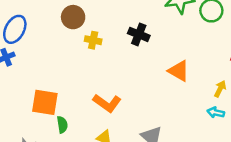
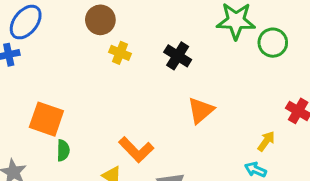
orange triangle: (179, 71) -> (201, 110), moved, turned 40
orange L-shape: (107, 103) -> (136, 150), moved

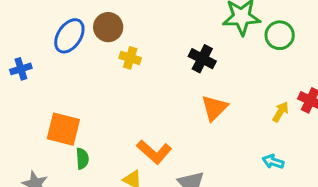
blue ellipse: (26, 22) -> (69, 36), moved
black cross: (178, 56) -> (202, 59), moved
yellow arrow: (266, 141) -> (281, 112), moved

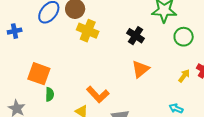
green circle: (280, 35) -> (184, 37), moved
yellow cross: (130, 58) -> (88, 31), size x1.5

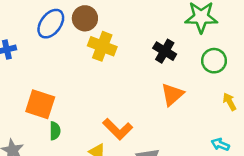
green circle: (184, 37) -> (214, 61), moved
yellow arrow: (184, 76) -> (230, 102), turned -64

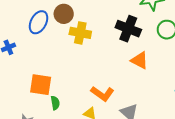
black cross: (165, 51) -> (128, 29), size x1.4
orange triangle: (172, 94) -> (140, 60), turned -42

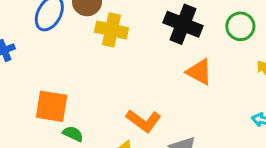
green semicircle: (55, 103) -> (73, 134), turned -56

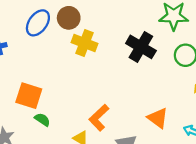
orange triangle: (199, 72) -> (158, 118), moved
orange L-shape: (144, 121) -> (99, 118), turned 92

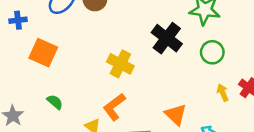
yellow cross: (84, 43) -> (120, 64), moved
orange square: (29, 96) -> (43, 53), moved

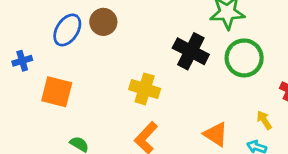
green circle: (212, 52) -> (244, 58), size x1.4
yellow arrow: (223, 93) -> (264, 120), moved

